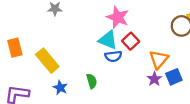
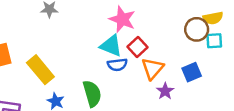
orange triangle: (159, 59) -> (153, 68), moved
blue square: (174, 77) -> (192, 72), moved
green semicircle: (92, 81) -> (92, 94), size x1.5

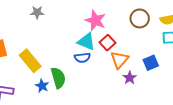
brown circle: (197, 29) -> (140, 18), moved
blue semicircle: (117, 65) -> (82, 58), moved
green semicircle: (92, 94) -> (58, 78), moved

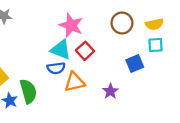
orange triangle: (120, 60) -> (75, 82), moved, turned 36
blue square: (151, 63) -> (135, 63), moved

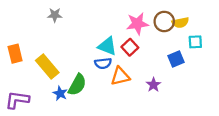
yellow semicircle: (154, 24) -> (180, 23), moved
pink star: (71, 25) -> (137, 24), moved, turned -30
green semicircle: (28, 91) -> (77, 85), turned 45

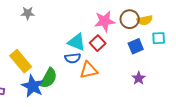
blue square: (176, 59) -> (136, 46), moved
purple star: (153, 85) -> (139, 78), moved
blue star: (60, 93) -> (33, 86), size x1.6

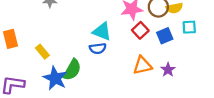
red square: (98, 43) -> (140, 30), moved
yellow rectangle: (21, 61) -> (42, 52), size x0.6
orange triangle: (89, 70) -> (142, 65), moved

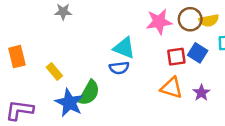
red square: (140, 30) -> (176, 57), moved, turned 35
blue square: (165, 36) -> (198, 53), turned -35
orange triangle: (142, 65) -> (171, 88), turned 30

